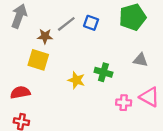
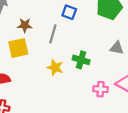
gray line: (66, 24) -> (53, 34), moved, turned -36
yellow square: (38, 60) -> (18, 48), turned -30

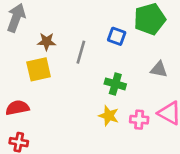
blue square: (69, 12) -> (117, 36), moved
yellow star: (55, 67) -> (109, 116), moved

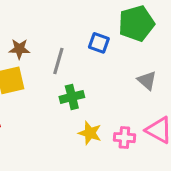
gray triangle: (159, 69) -> (147, 80), turned 30
green cross: (115, 84) -> (72, 97), moved, turned -30

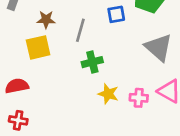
blue square: (99, 43) -> (116, 14), turned -30
gray triangle: (147, 80) -> (159, 47), size x1.6

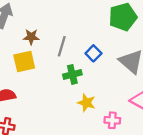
blue square: (116, 14) -> (93, 53), moved, turned -35
pink cross: (139, 98) -> (112, 120), moved

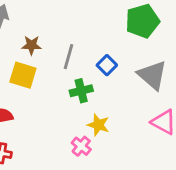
yellow square: (24, 62) -> (23, 75), turned 30
pink cross: (112, 120) -> (81, 146), moved, turned 35

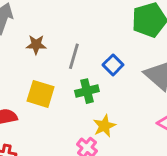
yellow square: (23, 75) -> (41, 94), moved
yellow star: (98, 125) -> (104, 126), turned 30

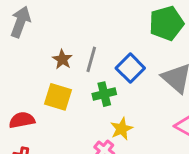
brown star: (36, 45) -> (62, 59), moved, turned 30
blue square: (113, 65) -> (130, 68), size x1.4

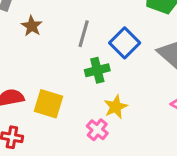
brown star: (62, 59) -> (32, 26), moved
yellow square: (58, 97) -> (49, 104), moved

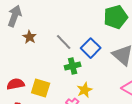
gray line: (84, 34) -> (64, 42), turned -60

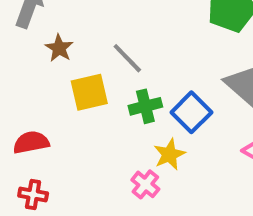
blue square: (91, 48) -> (191, 112), moved
yellow square: (41, 88) -> (89, 92), moved, turned -30

